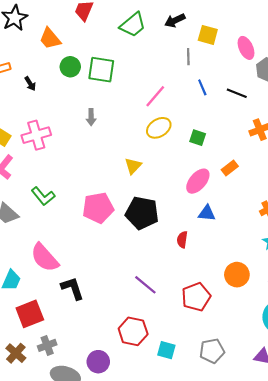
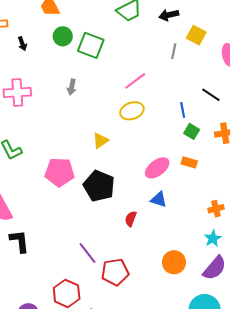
blue line: (202, 87) -> (183, 110), moved
green square: (198, 138) -> (192, 131), moved
orange rectangle: (230, 168) -> (189, 162), turned 42
red pentagon: (196, 297) -> (115, 272), moved

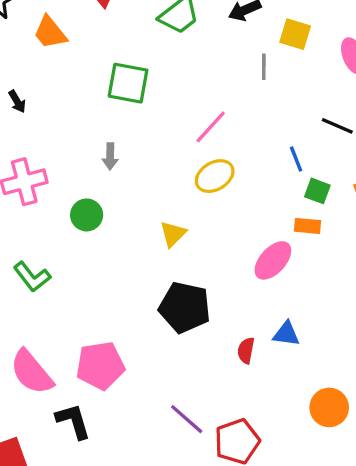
green circle: (63, 36) -> (87, 215), moved
orange rectangle: (189, 162) -> (307, 226), moved
pink pentagon: (60, 172) -> (100, 366), moved
blue triangle: (159, 199) -> (286, 334), moved

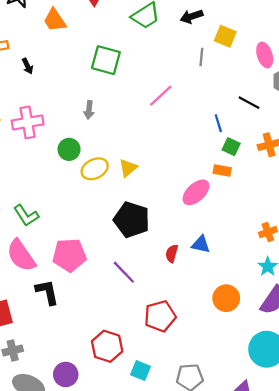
yellow ellipse: (215, 176) -> (95, 169), moved
green L-shape: (32, 277) -> (26, 215), moved
purple line: (187, 419) -> (124, 272), moved

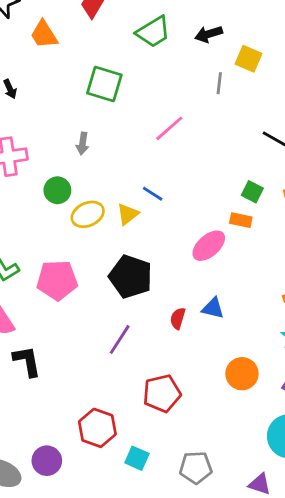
blue line: (218, 123) -> (153, 194), moved, turned -42
pink pentagon: (69, 255) -> (57, 280), moved
purple line: (124, 272) -> (120, 340), turned 75

